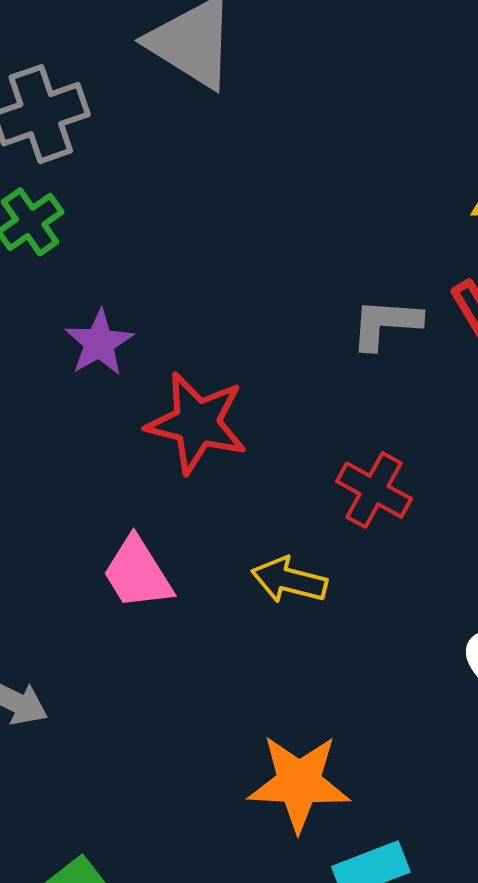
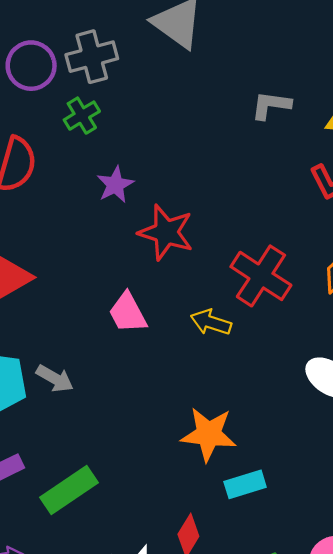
gray L-shape: (386, 324) -> (271, 105), moved
red cross: (374, 490) -> (261, 276), size x1.5

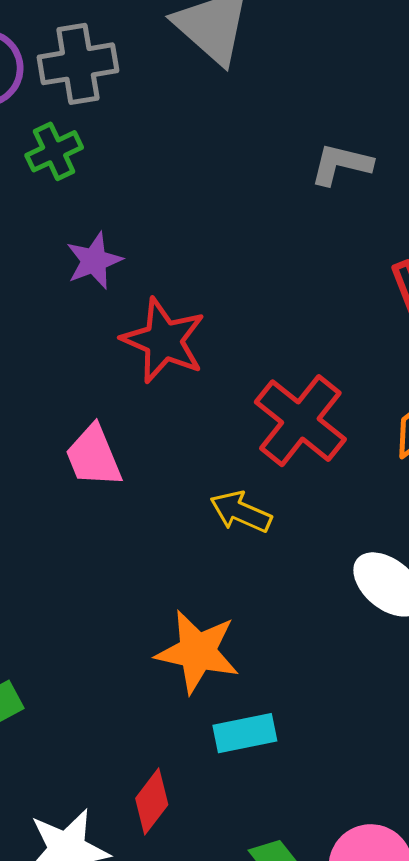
yellow arrow: (211, 322) -> (241, 512), moved

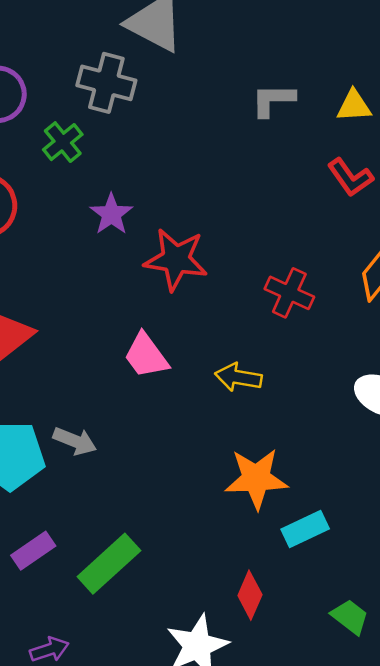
gray cross: (78, 64) -> (106, 83), moved, turned 38
red cross: (300, 421) -> (289, 293), size x0.7
yellow arrow: (241, 512) -> (238, 377), moved

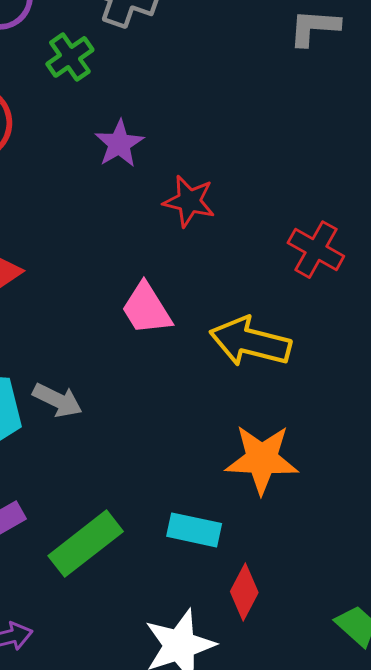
red star: (176, 259) -> (189, 201), size x0.7
yellow arrow: (238, 377) -> (250, 342), size x1.5
cyan rectangle: (305, 529) -> (194, 530), moved, turned 33

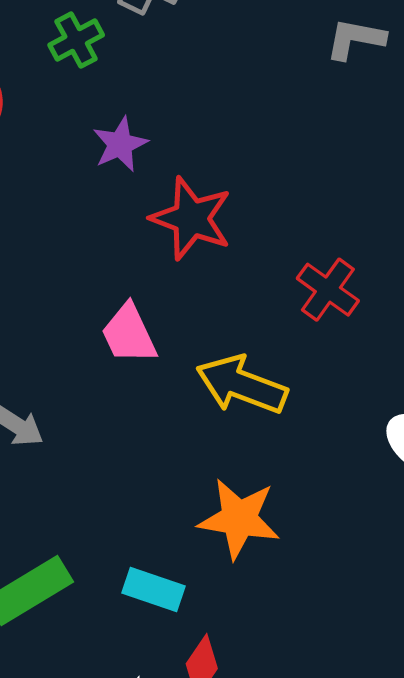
red star: (189, 201) -> (191, 218), size x1.4

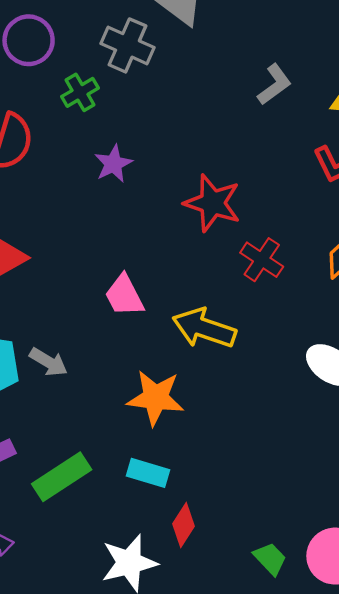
gray L-shape: (355, 39) -> (274, 84), turned 135
red star: (191, 218) -> (213, 203), moved
orange star: (239, 519) -> (156, 398), moved

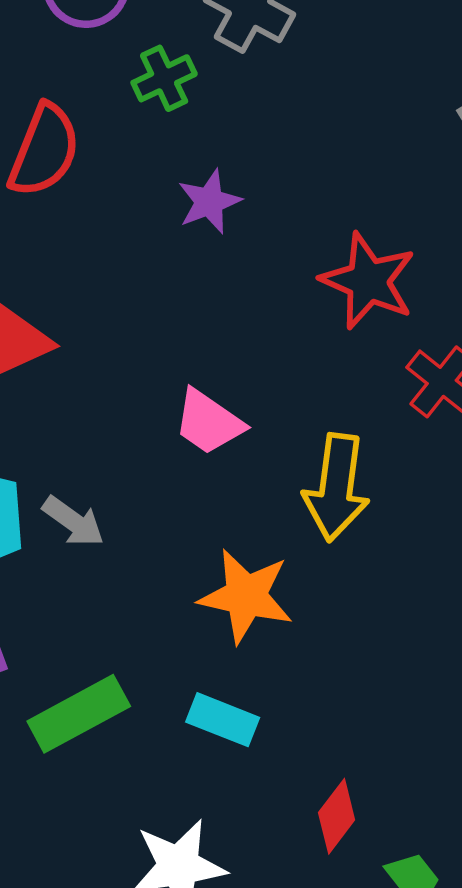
pink trapezoid: (124, 296) -> (209, 422), turned -33
yellow arrow: (204, 328) -> (336, 487), turned -106
red diamond: (183, 525) -> (337, 816), moved

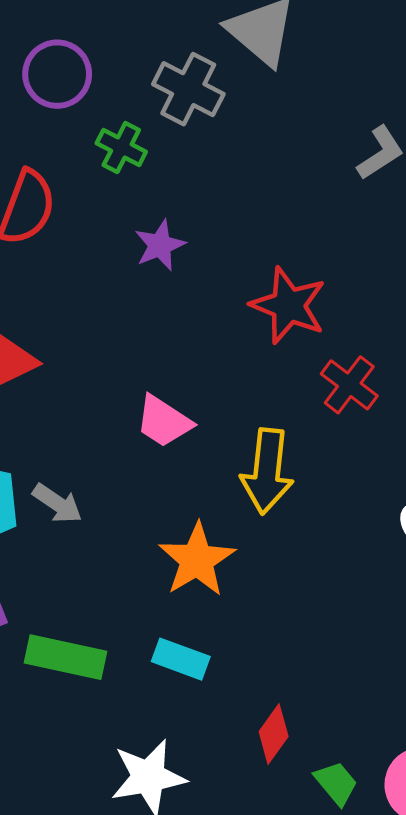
green cross: (164, 78) -> (121, 148), turned -36
orange star: (246, 596) -> (197, 560), turned 30
green rectangle: (79, 714) -> (66, 657), turned 42

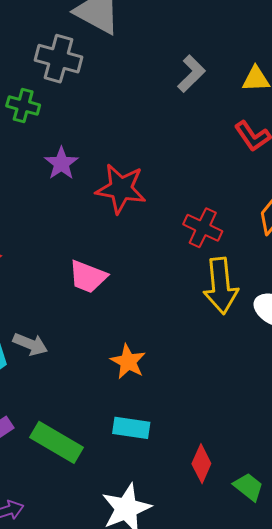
red star: (288, 306) -> (121, 189), moved
yellow arrow: (267, 471) -> (221, 286), moved
orange star: (197, 560) -> (128, 362), size x0.7
green rectangle: (66, 657) -> (57, 442), turned 30

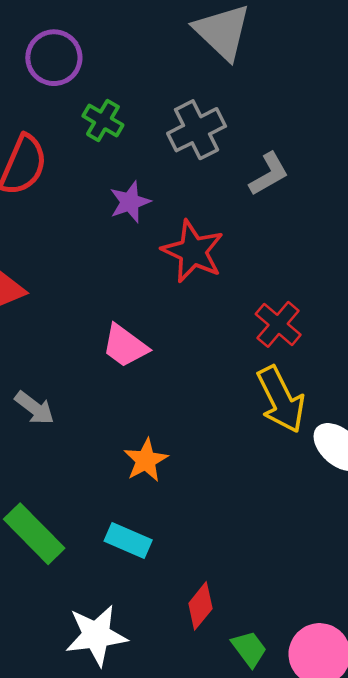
gray cross: (58, 59) -> (197, 130), moved, turned 33
gray L-shape: (191, 74) -> (269, 174), moved
yellow arrow: (221, 286) -> (281, 399), turned -36

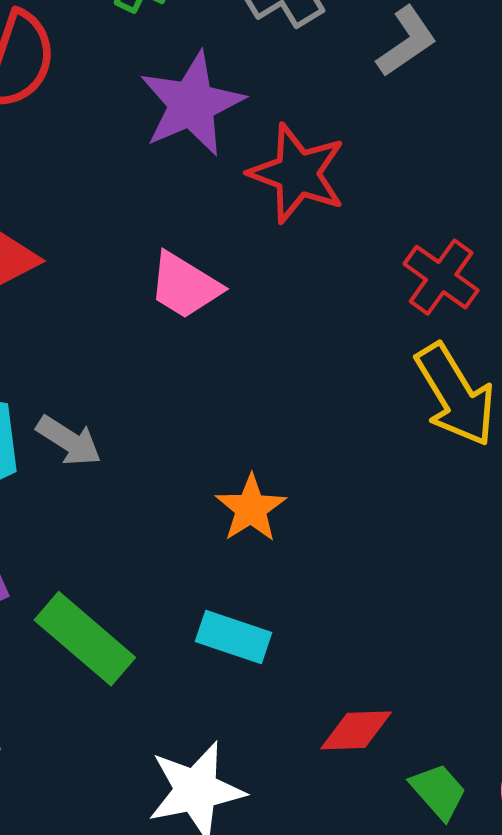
purple star: (130, 202) -> (192, 104), size x1.6
pink trapezoid: (125, 346) -> (185, 286), moved
red diamond: (200, 606) -> (356, 730), turned 54

